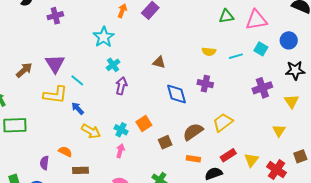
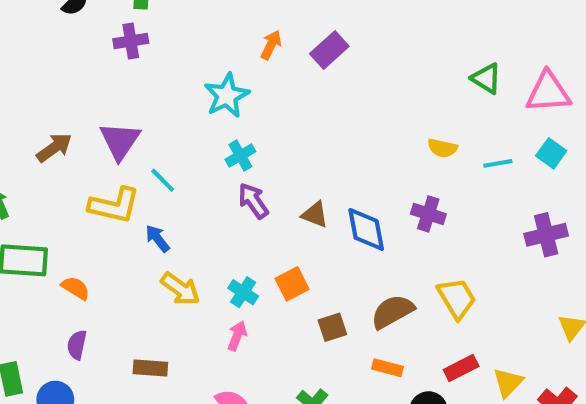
green triangle: (226, 16) -> (486, 78), turned 35
brown triangle: (159, 62) -> (315, 215), moved
purple arrow: (121, 86) -> (253, 201), turned -54
yellow trapezoid: (223, 122) -> (457, 298), turned 90
orange semicircle: (65, 152) -> (76, 288), moved

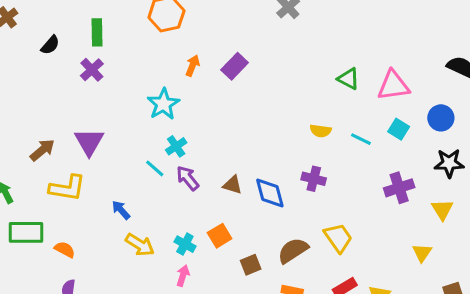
purple cross: (131, 41) -> (92, 70), turned -30
cyan line: (498, 163) -> (361, 139), turned 40
cyan line: (163, 180) -> (155, 168), moved
yellow L-shape: (114, 205) -> (67, 188), moved

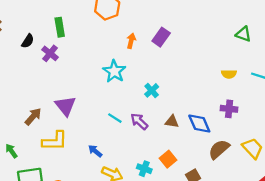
purple cross: (92, 70) -> (50, 53), moved
cyan cross: (176, 146) -> (152, 90), moved
brown semicircle: (293, 250) -> (219, 149), moved

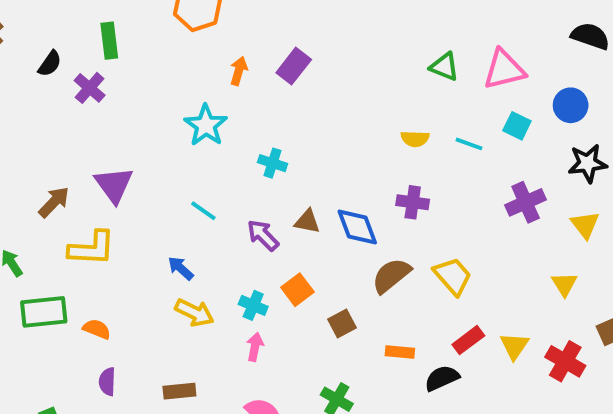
cyan cross: (152, 90) -> (272, 163), turned -32
purple arrow: (139, 121) -> (263, 235), moved
blue arrow: (95, 151) -> (181, 268), moved

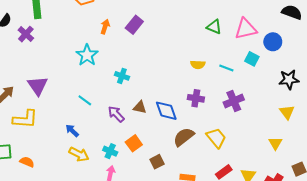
blue circle: (571, 105) -> (273, 42), moved
purple cross: (526, 202) -> (234, 101), moved

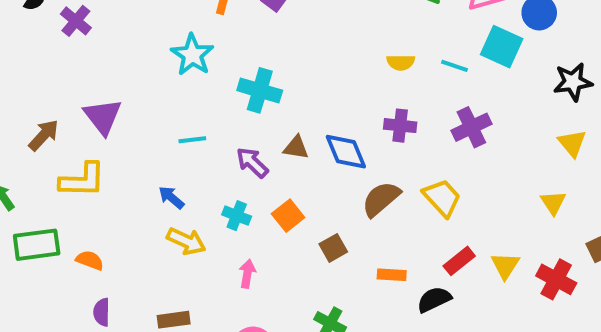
cyan square: (252, 59) -> (502, 47), size x1.5
cyan cross: (122, 76) -> (260, 90), size x1.5
cyan line: (85, 100) -> (192, 140), turned -40
cyan cross: (110, 151) -> (237, 216), moved

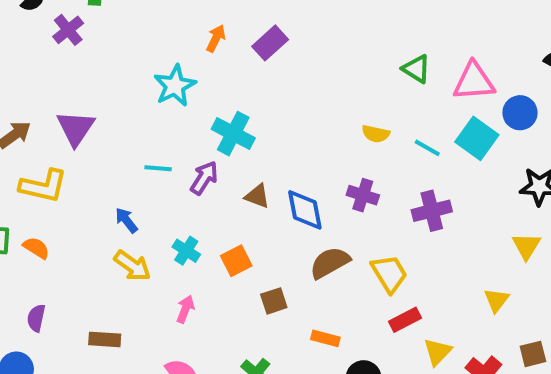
purple arrow: (252, 162) -> (204, 178), moved, turned 68
orange semicircle: (90, 260) -> (36, 248), moved
red rectangle: (459, 261) -> (405, 320), moved

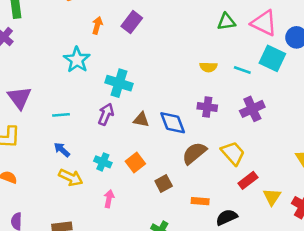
green triangle: (416, 69) -> (226, 22), turned -30
pink triangle: (474, 82) -> (264, 23), turned 40
cyan line: (158, 168) -> (61, 115), moved

